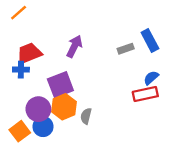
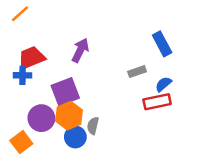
gray rectangle: (126, 49) -> (137, 72), moved
blue circle: (43, 127) -> (75, 137), moved

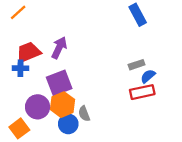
blue rectangle: (162, 44) -> (138, 15), moved
purple arrow: (80, 50) -> (59, 48), moved
gray rectangle: (137, 72) -> (136, 65), moved
gray semicircle: (93, 126) -> (84, 114), turned -35

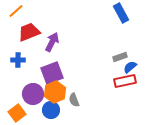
red trapezoid: (28, 52) -> (29, 32), moved
blue circle: (68, 124) -> (51, 110), moved

